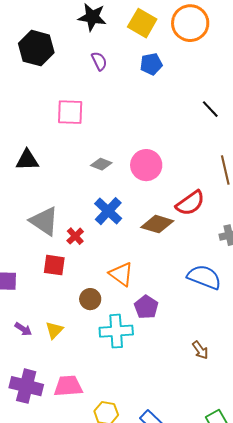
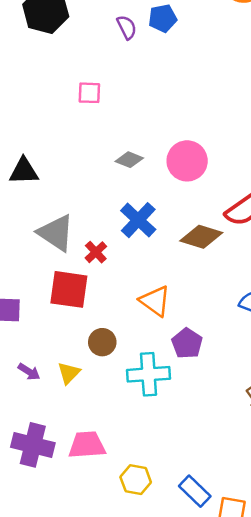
blue pentagon: (151, 64) -> (163, 18), moved
pink square: (70, 112) -> (89, 93), size x0.7
black triangle: (27, 160) -> (24, 171), moved
red square: (54, 265) -> (69, 289), size x1.4
brown circle: (90, 299) -> (102, 342), moved

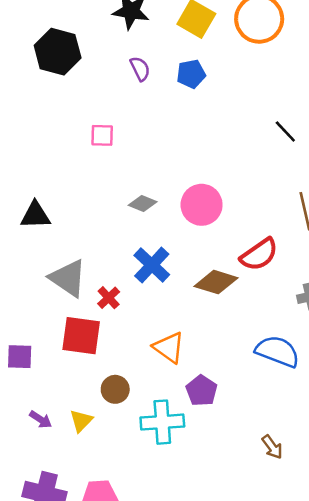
blue pentagon: (163, 18) -> (191, 74), moved

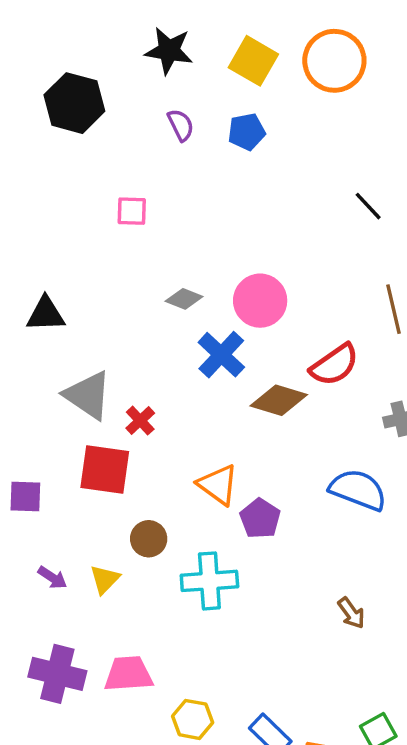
blue cross: (152, 265) -> (221, 355), moved
purple pentagon: (202, 391) -> (260, 518), moved

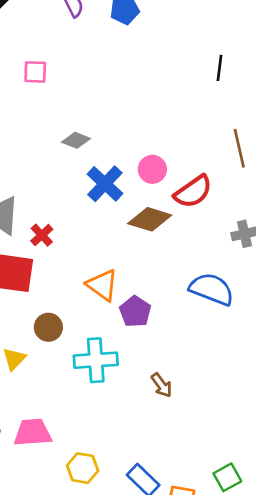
black line: (368, 206) -> (219, 68), turned 50
pink circle: (260, 301) -> (152, 169), moved, size x0.7
brown arrow: (351, 613) -> (162, 385), moved

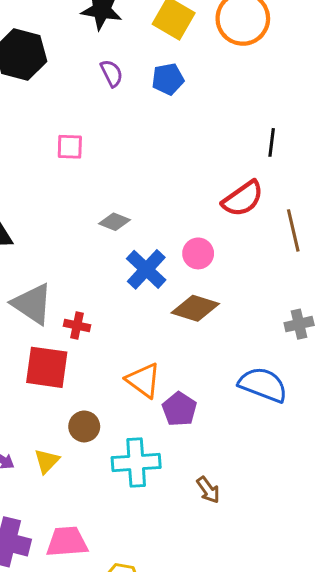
red semicircle: (193, 192) -> (243, 199), moved
red cross: (42, 235) -> (77, 326), turned -35

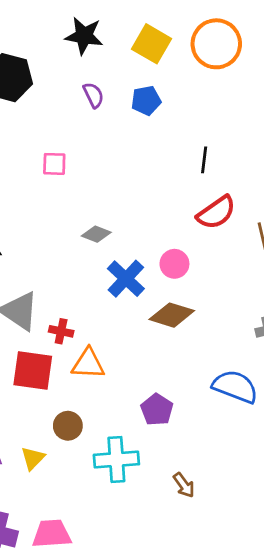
black line: (272, 142) -> (204, 160), moved
orange triangle: (143, 380) -> (88, 364), moved, turned -33

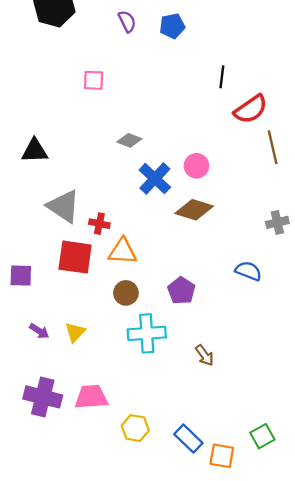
red semicircle: (216, 213) -> (251, 109), moved
blue semicircle: (235, 387) -> (248, 271), size x0.7
brown circle: (68, 426) -> (126, 293), moved

